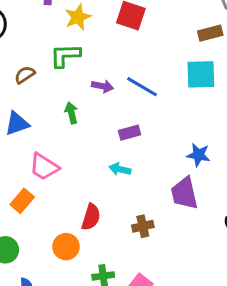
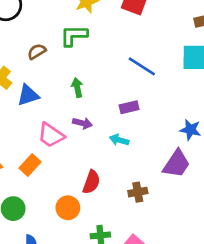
purple arrow: (102, 86) -> (82, 123), moved
purple trapezoid: (184, 193) -> (176, 164), turned -136

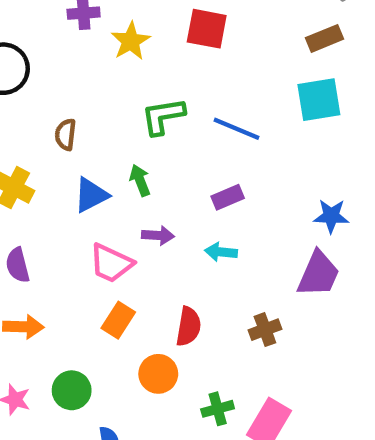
green L-shape: (74, 36) -> (163, 116), moved
brown semicircle: (37, 52) -> (65, 134), turned -42
blue triangle: (28, 95) -> (91, 195), moved
orange rectangle: (30, 165) -> (118, 320), moved

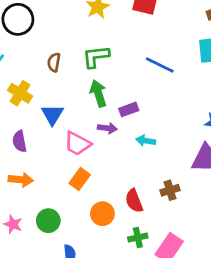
green L-shape: (163, 116) -> (96, 57), moved
green arrow: (140, 180) -> (98, 93), size x1.4
blue triangle: (91, 195) -> (52, 115), moved, turned -35
purple rectangle: (228, 197) -> (129, 109), moved
red semicircle: (188, 326) -> (134, 201), moved, turned 145

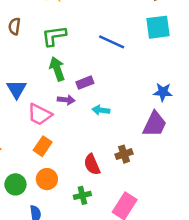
brown semicircle: (54, 62) -> (14, 26), moved
orange circle: (102, 214) -> (47, 179), moved
green cross: (138, 237) -> (82, 195), moved

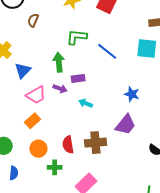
green L-shape: (54, 36) -> (77, 37), moved
blue star: (163, 92) -> (132, 94), moved
pink trapezoid: (40, 114) -> (36, 95), turned -70
brown cross: (124, 154) -> (95, 143), size x1.5
orange circle: (47, 179) -> (38, 149), moved

